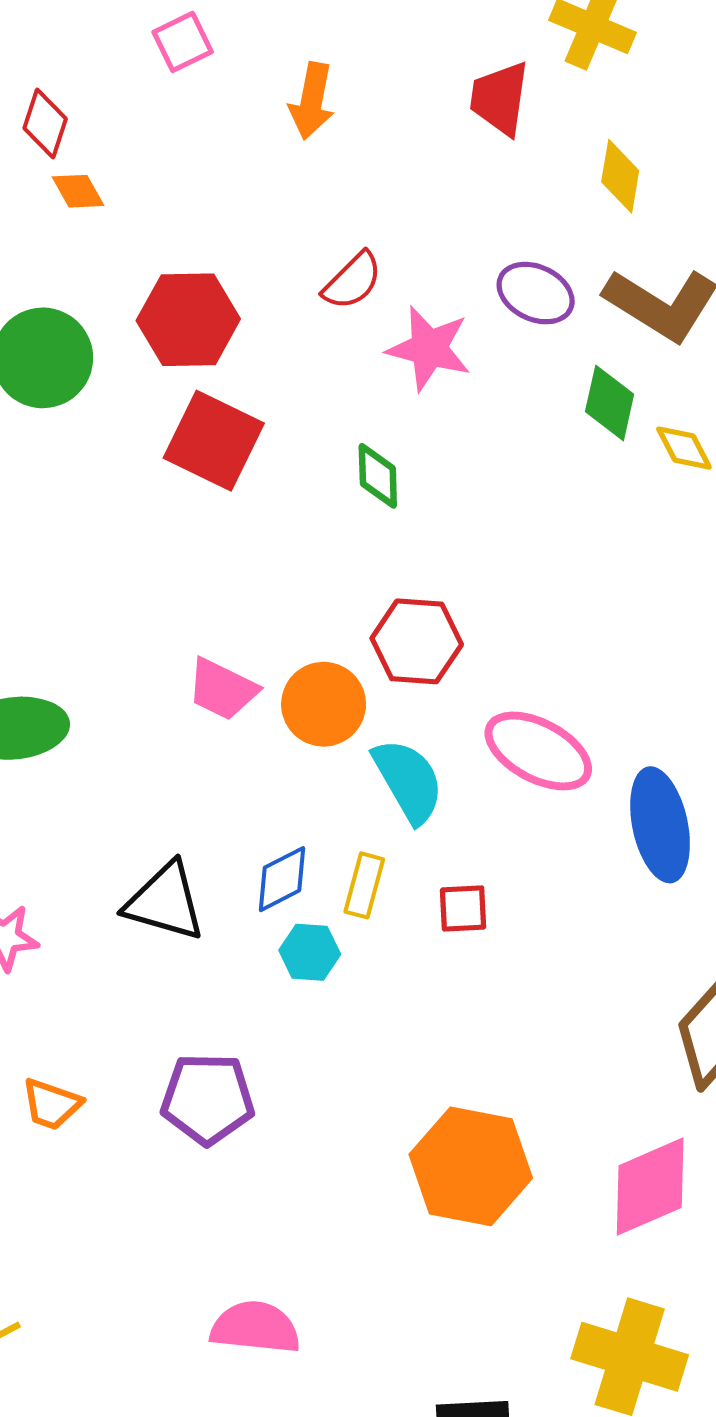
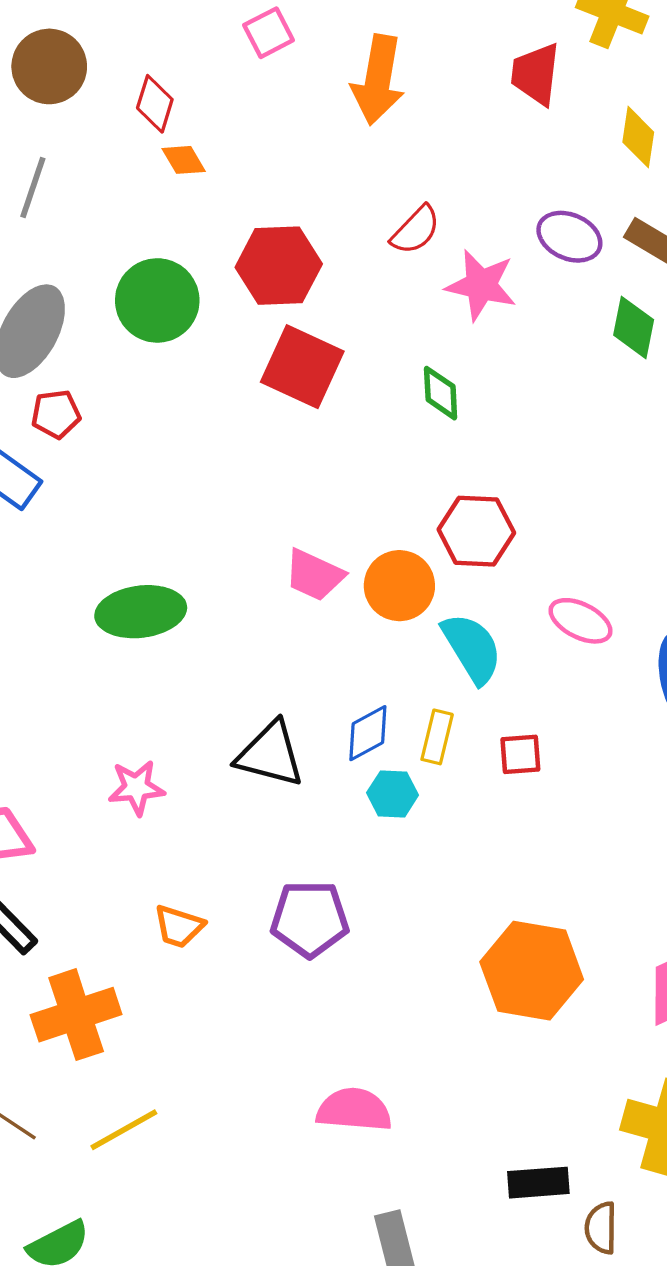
orange arrow: (312, 101) -> (378, 80), size x1.4
pink ellipse: (538, 751) -> (580, 621), size x0.7

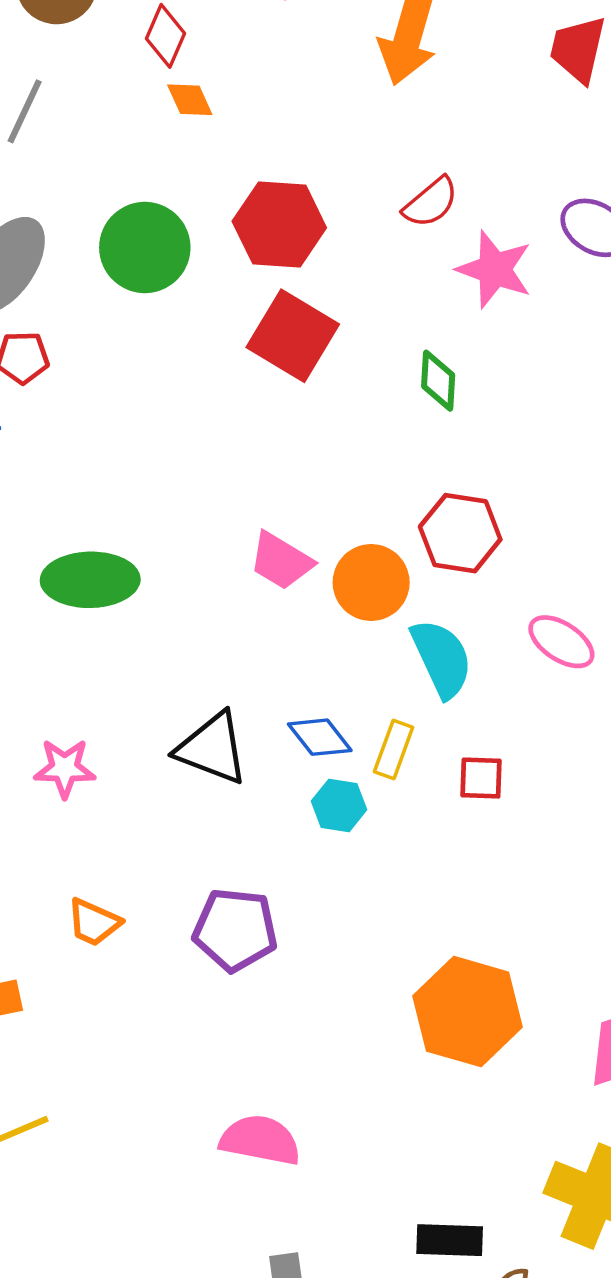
blue diamond: (368, 733) -> (320, 737), turned 74

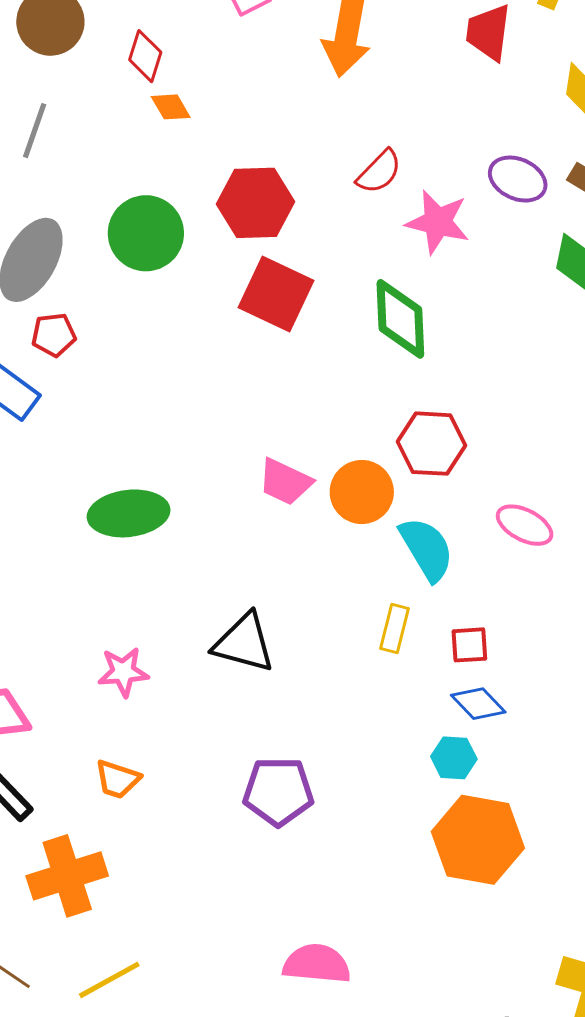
green diamond: (438, 381) -> (400, 319), size x1.6
blue diamond: (320, 737) -> (478, 704), moved
cyan hexagon: (339, 805) -> (454, 758), moved
orange trapezoid: (94, 922) -> (117, 779), moved

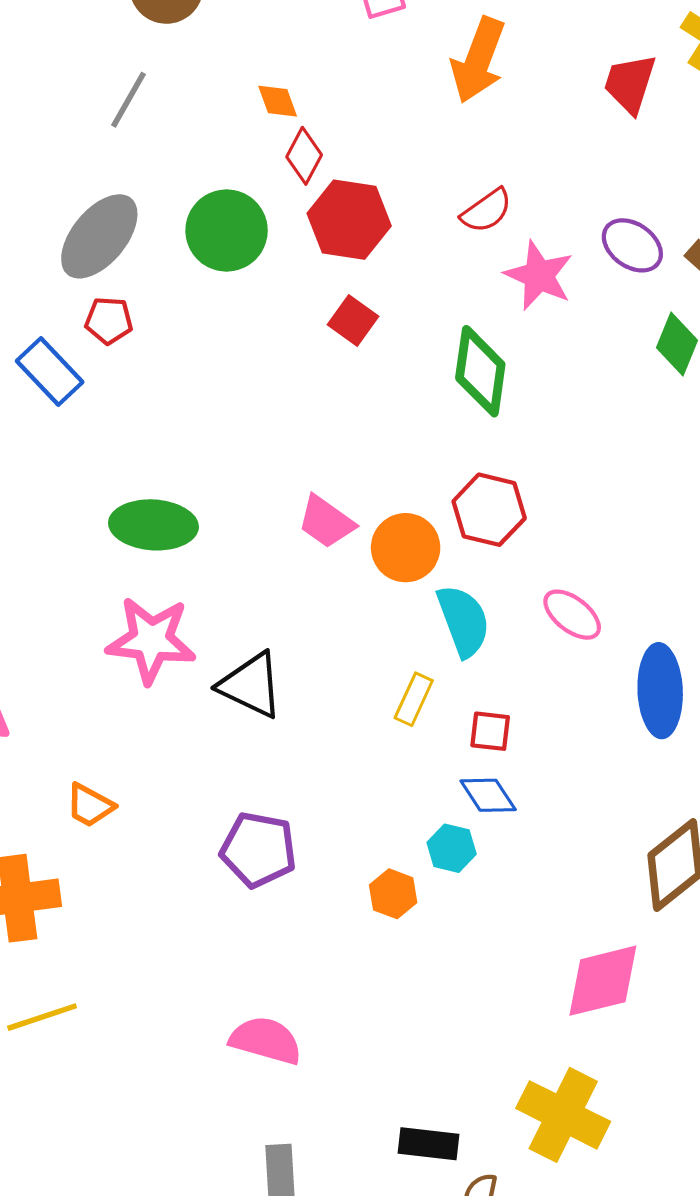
red diamond: (145, 56) -> (304, 156), moved
red square: (276, 294) -> (353, 320), size x0.6
pink star: (123, 672) -> (151, 640), moved, size x1.6
orange hexagon: (478, 840) -> (393, 894), moved, size x0.5

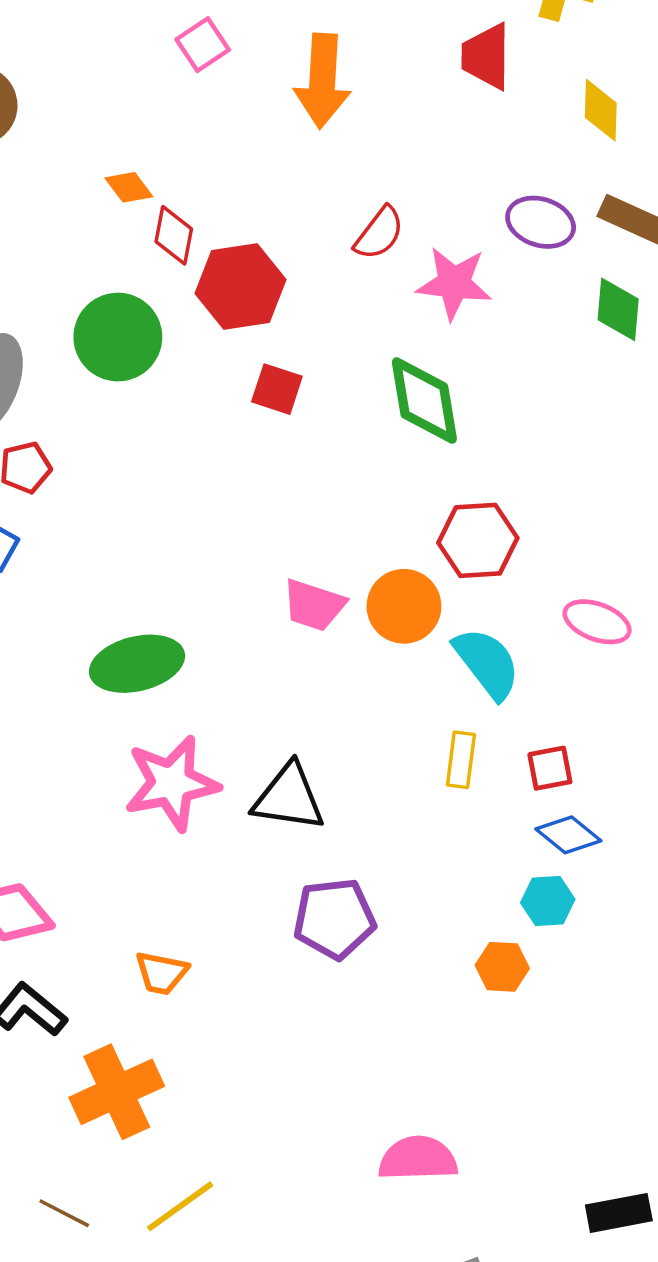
purple pentagon: (258, 850) -> (334, 919), moved

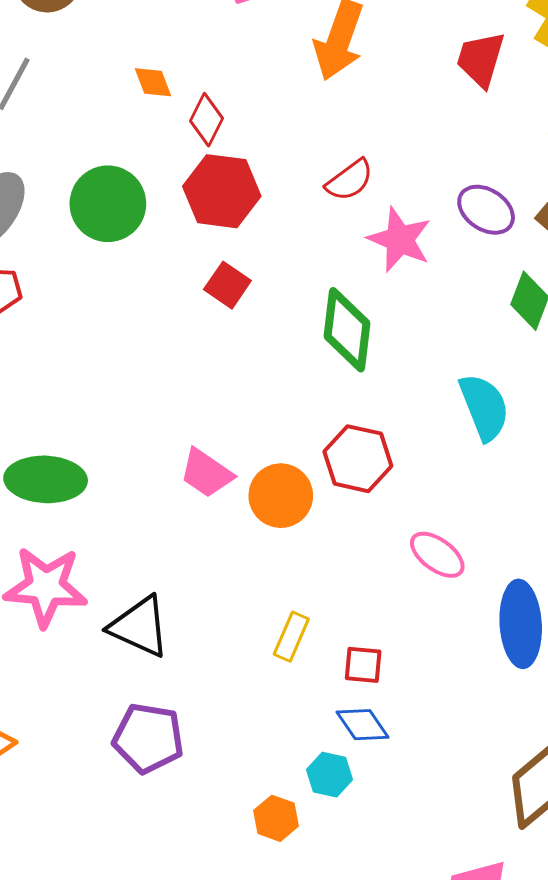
red diamond: (174, 235) -> (206, 120), moved
cyan semicircle: (487, 663) -> (484, 407), moved

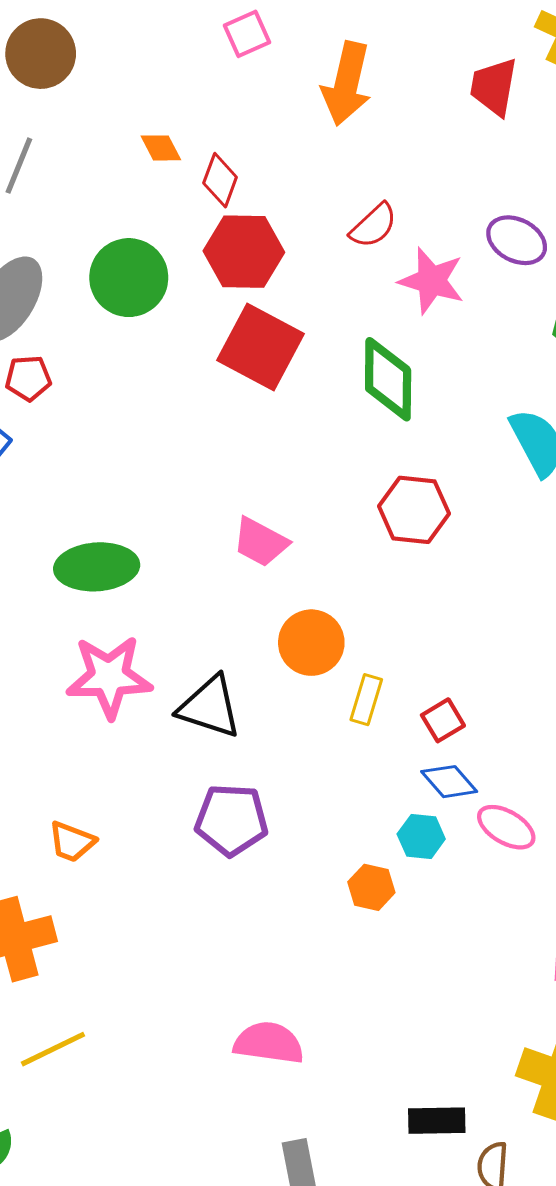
red square: (227, 285) -> (260, 347), size x1.8
orange circle: (281, 496) -> (311, 643), moved
pink ellipse: (437, 555) -> (506, 827), moved
red square: (363, 665) -> (443, 720), turned -30

